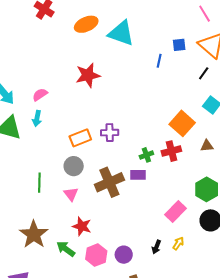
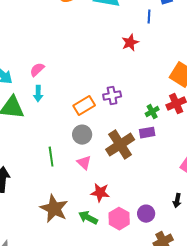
red star: (88, 75) -> (130, 43), moved, size x0.7

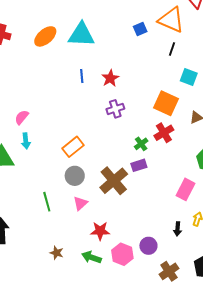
blue line: (149, 17) -> (82, 76), moved
purple cross: (112, 96) -> (115, 109), moved
pink triangle: (84, 163) -> (80, 203), turned 42
brown star: (54, 209) -> (57, 253), size x0.5

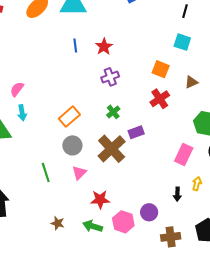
black line: (172, 49) -> (185, 11), moved
orange square: (166, 103) -> (161, 69), size x0.7
green cross: (141, 144) -> (113, 112), moved
brown cross: (169, 271) -> (171, 237), turned 30

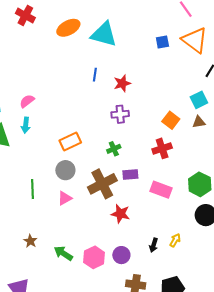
cyan square: (182, 42) -> (199, 100), turned 30
brown triangle: (191, 82) -> (199, 122), moved
pink rectangle: (184, 154) -> (161, 190), moved, turned 70
red star: (100, 200) -> (120, 214), moved

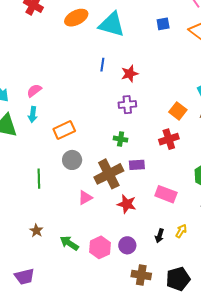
blue square: (162, 42) -> (163, 24), moved
orange rectangle: (70, 142) -> (64, 130), moved
green cross: (114, 149) -> (121, 139), turned 32
pink rectangle: (161, 190) -> (166, 194), moved
pink triangle: (65, 198) -> (85, 198), moved

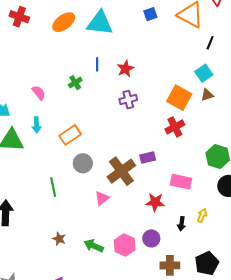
pink semicircle: (34, 91) -> (39, 93), moved, turned 98
orange square: (178, 111) -> (179, 98), size x1.4
green cross: (121, 139) -> (75, 83), moved, turned -32
red star: (127, 204) -> (155, 202), moved

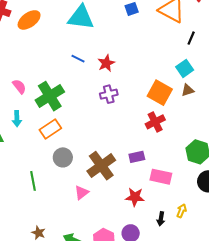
orange ellipse: (64, 22) -> (29, 20), moved
blue line: (97, 64) -> (78, 59), turned -64
green cross: (75, 83) -> (50, 96), moved, size x2.0
purple rectangle: (148, 158) -> (137, 157), moved

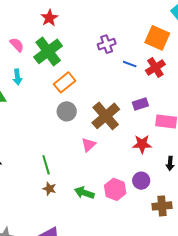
blue line: (78, 59) -> (130, 64), moved
red star: (106, 63) -> (49, 18), moved
orange rectangle: (50, 129) -> (65, 82), moved
green line: (33, 181) -> (46, 165), moved

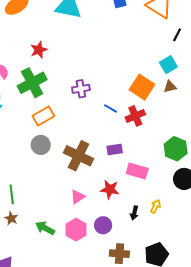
purple cross: (107, 44) -> (81, 89), moved
brown cross: (106, 116) -> (79, 156), turned -32
pink triangle: (89, 145) -> (78, 197), moved

